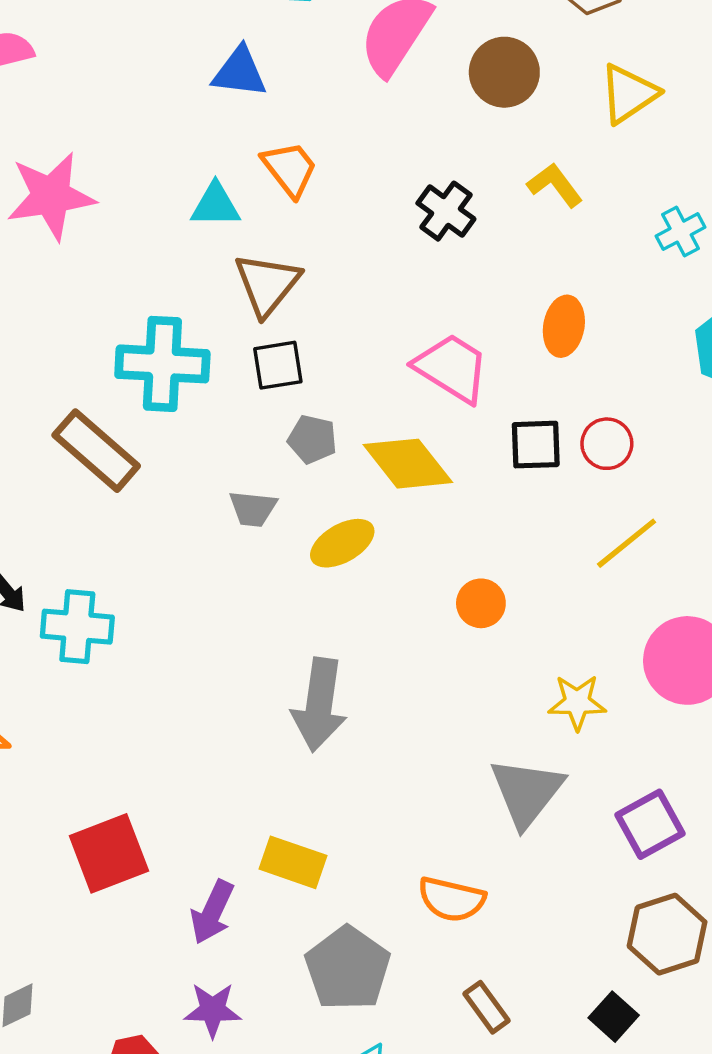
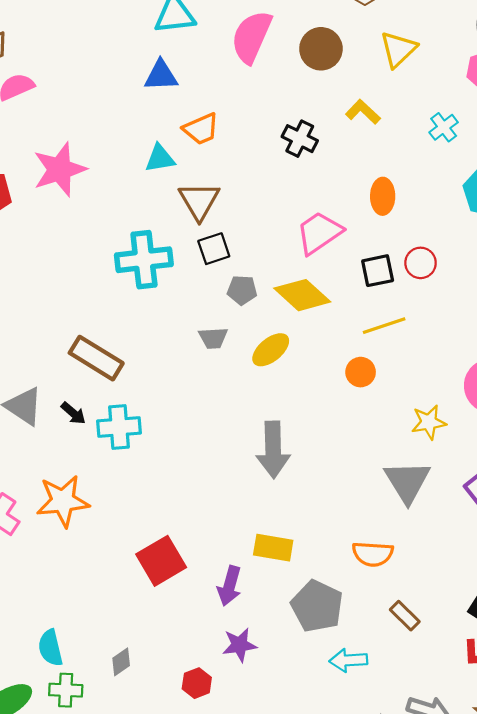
orange trapezoid: (290, 169) -> (201, 129), turned 114
pink trapezoid: (452, 368) -> (319, 233), turned -57
brown rectangle: (96, 451) -> (96, 358), moved
yellow line: (627, 543) -> (384, 326), moved, turned 30

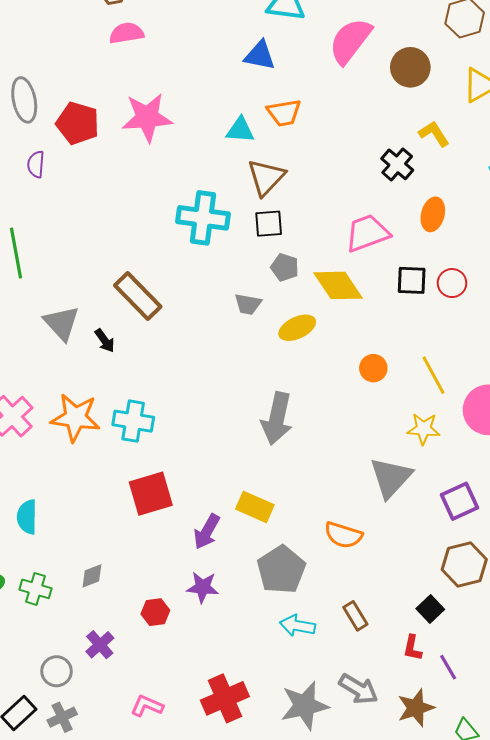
black cross: (300, 139) -> (397, 164), moved
yellow line: (384, 326) -> (434, 375), moved, turned 66
cyan cross: (119, 427) -> (133, 421), moved
brown rectangle: (405, 616) -> (355, 616), moved
cyan semicircle: (50, 648) -> (27, 517), moved

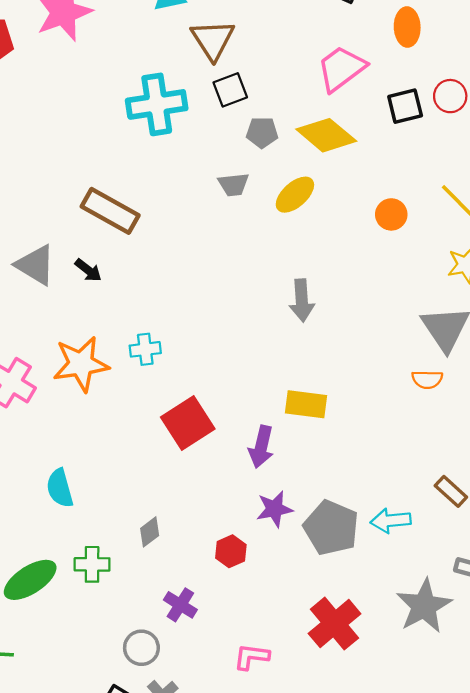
gray arrow: (277, 419) -> (302, 300), size x0.7
cyan cross: (133, 421) -> (145, 349), size x0.7
orange semicircle: (343, 535) -> (427, 379), moved, size x0.7
gray pentagon: (281, 570) -> (331, 528), moved

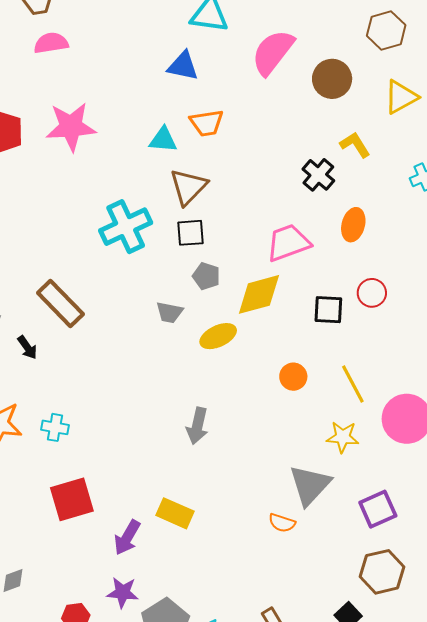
cyan cross: (157, 104) -> (126, 227), turned -33
black square: (405, 106) -> (328, 310), moved
yellow diamond: (326, 135) -> (259, 294), turned -72

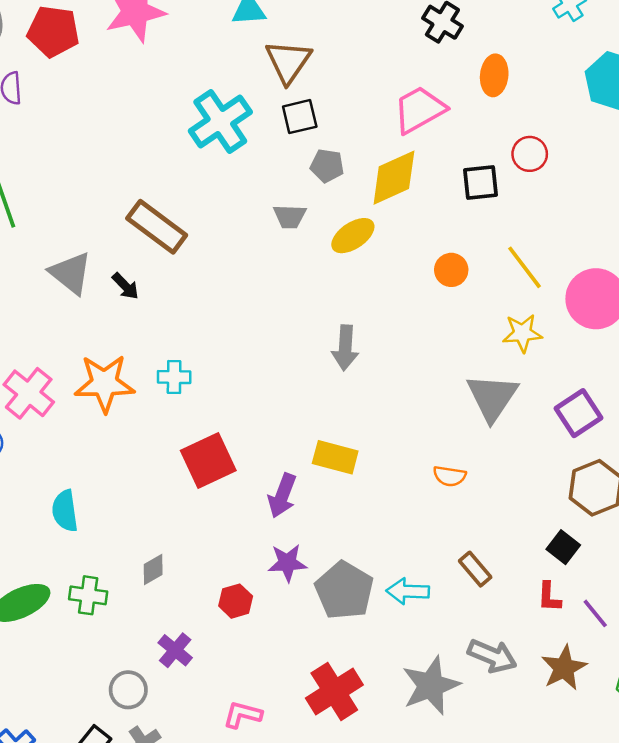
orange semicircle: (282, 523) -> (450, 476), moved

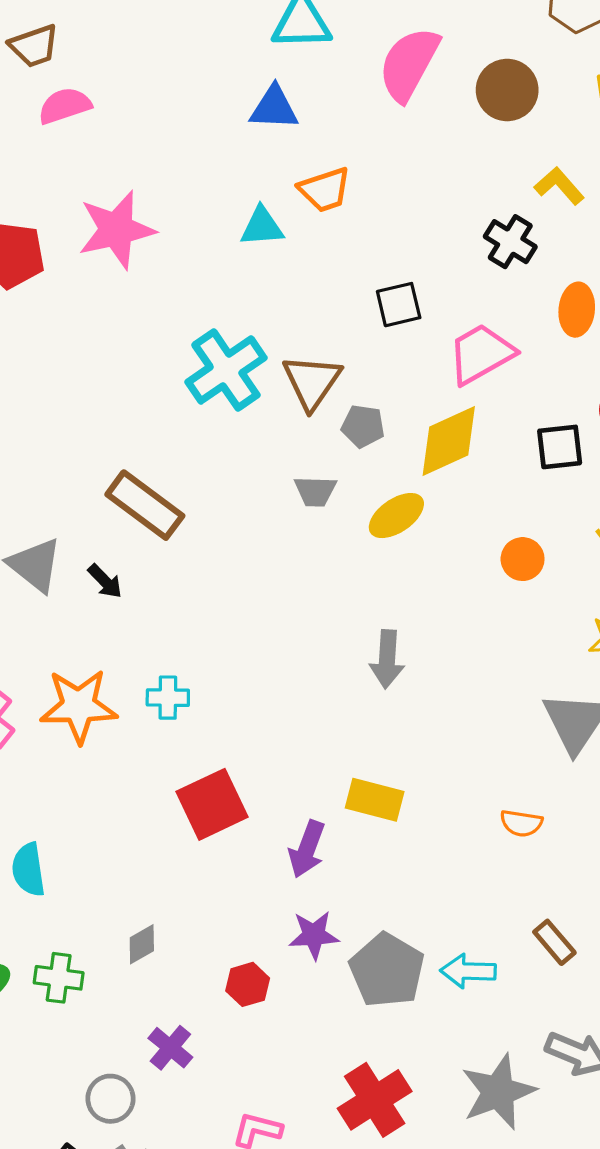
brown triangle: (288, 62) -> (312, 382), moved
black square: (300, 117) -> (399, 305), moved

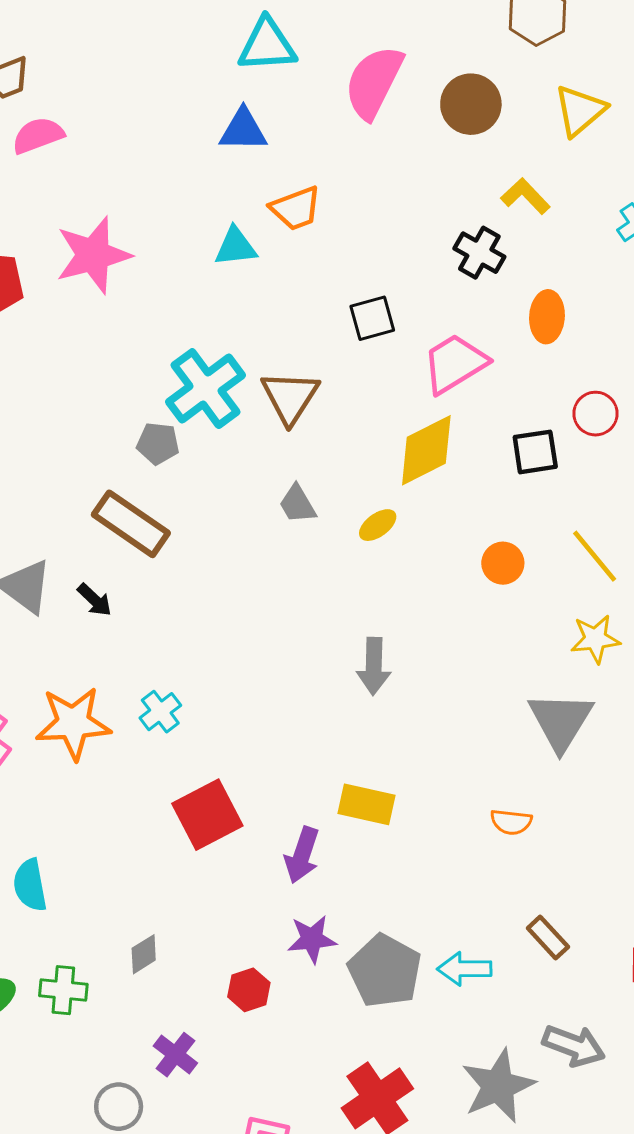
gray pentagon: (363, 426) -> (158, 443), moved
gray trapezoid: (315, 491) -> (297, 504), turned 60
yellow ellipse: (396, 516) -> (378, 525), size x0.7
cyan cross: (168, 698) -> (160, 712), turned -36

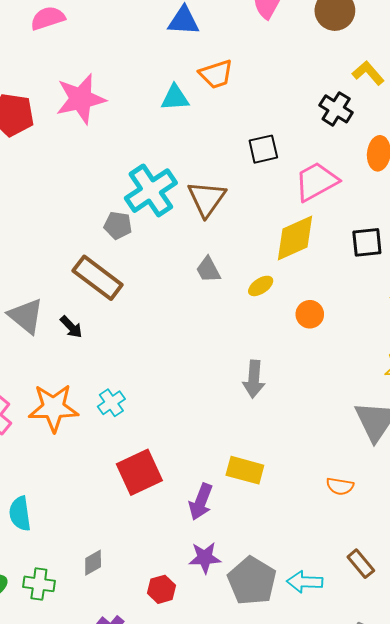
orange circle: (503, 563) -> (310, 314), moved

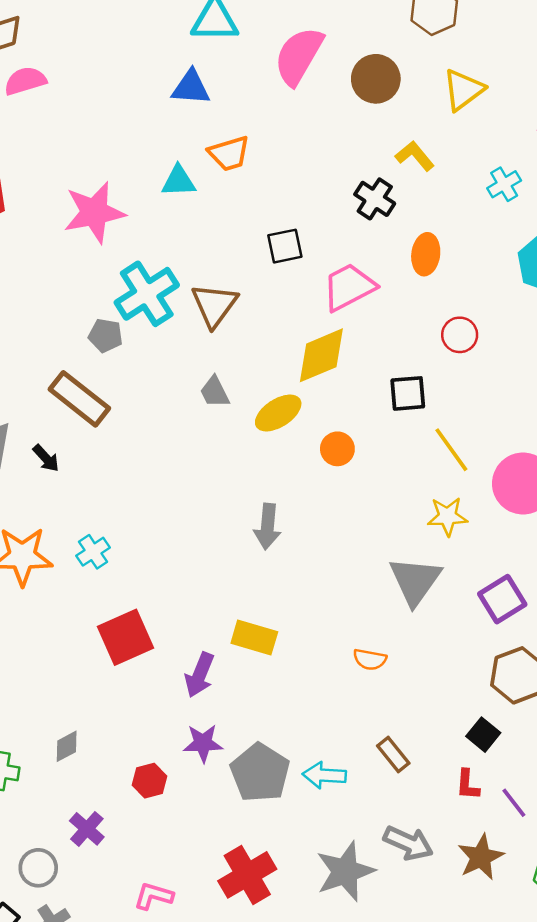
pink star: (81, 99) -> (94, 212), moved
black square: (367, 242) -> (408, 393), moved
yellow ellipse: (261, 286) -> (278, 413), size x1.5

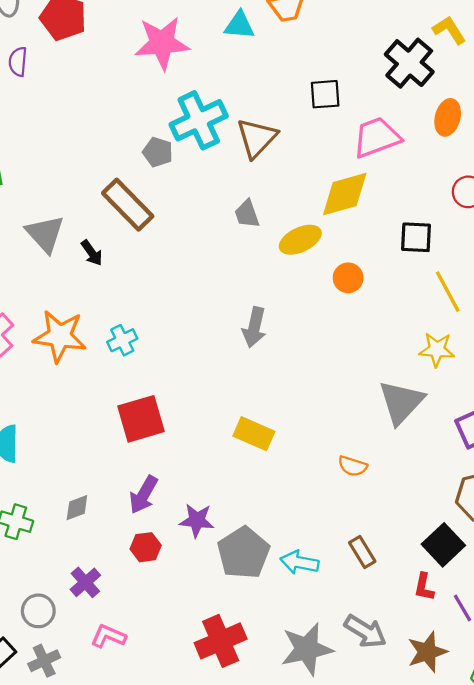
black cross: (375, 199) -> (409, 63), size x1.4
gray arrow: (267, 527) -> (254, 327), moved
purple arrow: (200, 675) -> (144, 495), moved
black square: (483, 735) -> (443, 545), size x1.4
pink L-shape: (153, 896) -> (108, 636), moved

